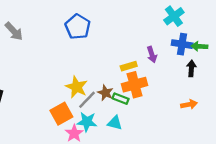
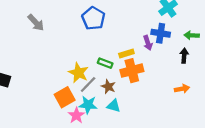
blue pentagon: (78, 27) -> (93, 18), moved
gray arrow: (14, 31) -> (36, 23), moved
blue cross: (182, 44) -> (161, 33), moved
brown star: (105, 93) -> (108, 87), moved
green rectangle: (121, 99) -> (105, 63), moved

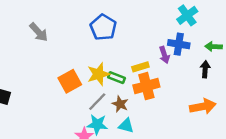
yellow star: (78, 73) -> (98, 74), moved, turned 30
orange arrow: (182, 89) -> (203, 106), size x1.5
orange square: (65, 97) -> (70, 81), moved

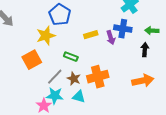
yellow rectangle: (140, 67) -> (91, 35), moved
yellow star: (98, 74) -> (46, 36), moved
orange cross: (146, 86) -> (98, 77), moved

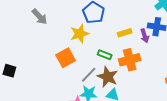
orange cross: (98, 77) -> (130, 60), moved
brown star: (74, 79) -> (108, 77), size x1.5

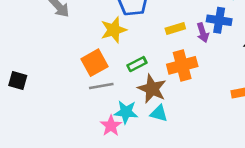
green rectangle: (105, 55) -> (137, 64), moved, turned -48
gray line: (89, 75) -> (101, 86), moved, turned 36

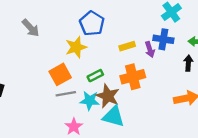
cyan star: (126, 112) -> (90, 101), moved
cyan triangle: (159, 113) -> (113, 116), size x1.5

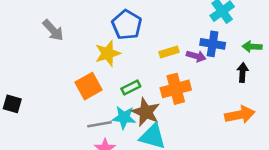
purple arrow: (150, 49) -> (196, 56), turned -56
gray line: (66, 94) -> (99, 124), moved

